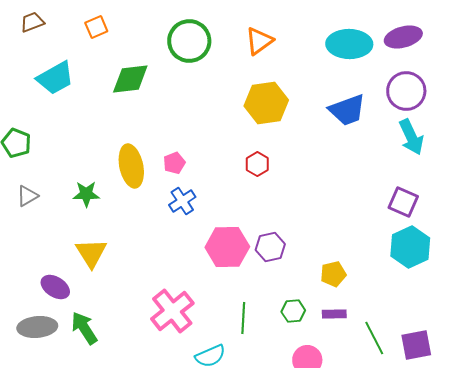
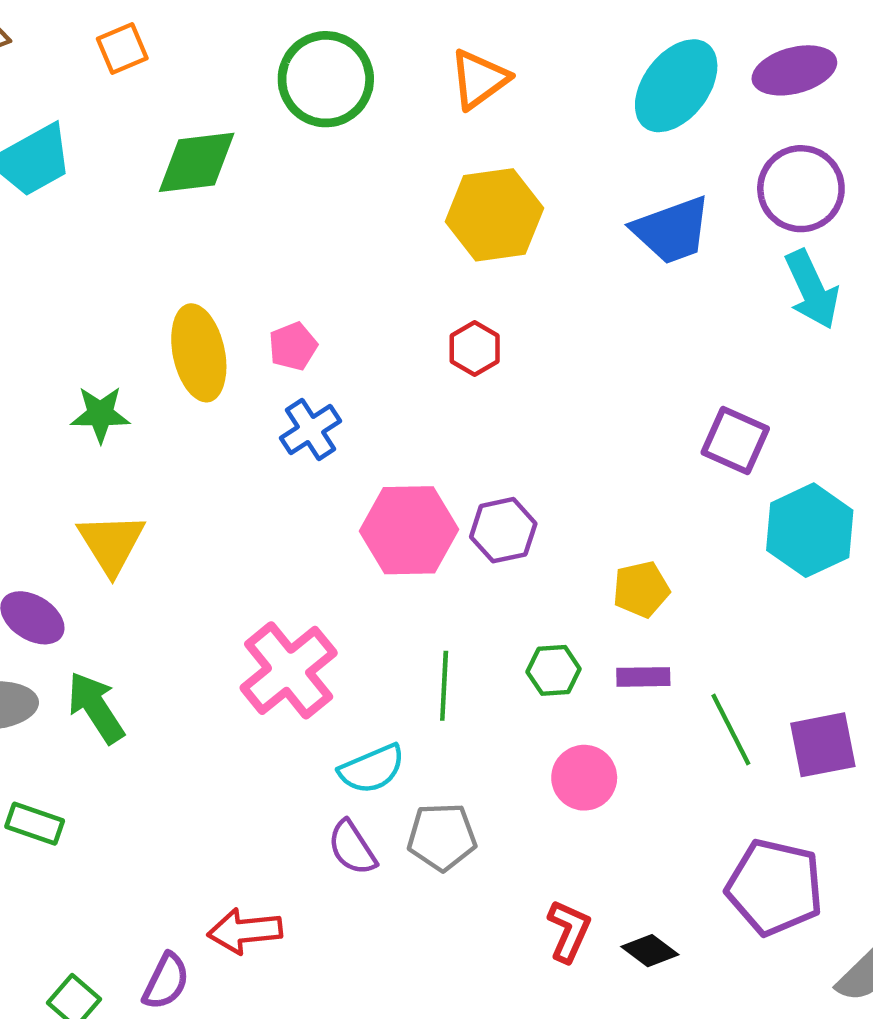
cyan ellipse: (349, 44) -> (676, 86), turned -54
purple square: (403, 202) -> (735, 440), moved

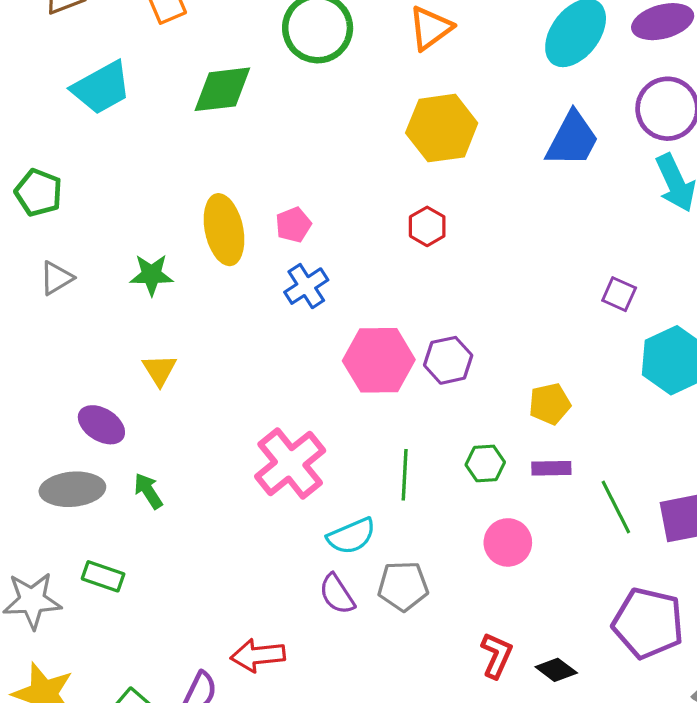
blue trapezoid: (672, 230) -> (572, 139), turned -42
purple square: (735, 440) -> (619, 294), size x0.7
yellow triangle: (111, 543) -> (160, 370), size x0.7
green arrow: (96, 708) -> (148, 491), size x0.7

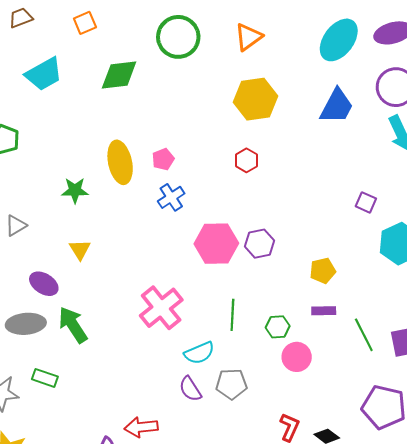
gray triangle: (56, 278) -> (16, 226), moved
green hexagon: (485, 463) -> (278, 327), moved
green arrow: (148, 491) -> (73, 325), size x1.6

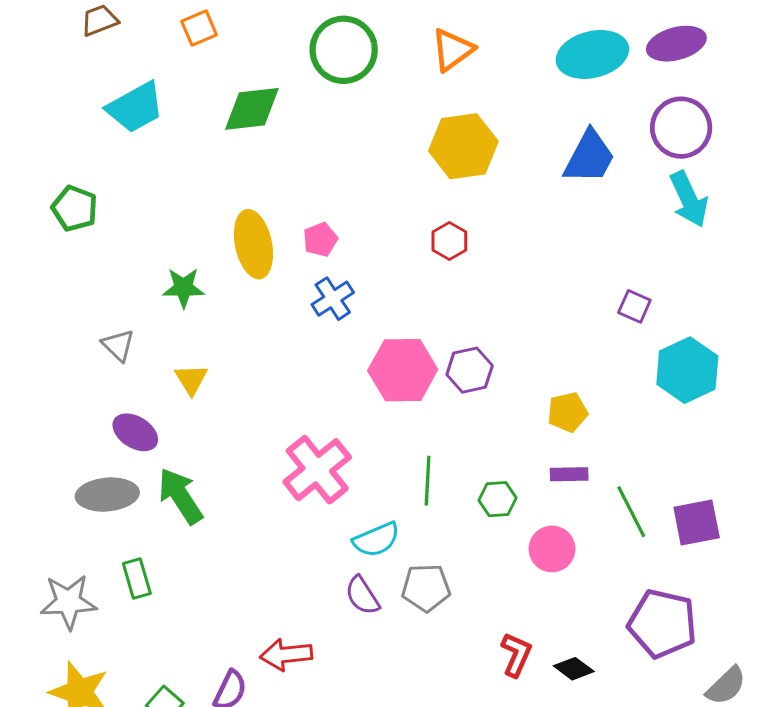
cyan ellipse: (339, 40) -> (592, 54), turned 39
gray triangle: (16, 226) -> (118, 345), moved, turned -45
pink circle: (297, 357) -> (552, 549), moved
green rectangle: (45, 378) -> (137, 578), turned 55

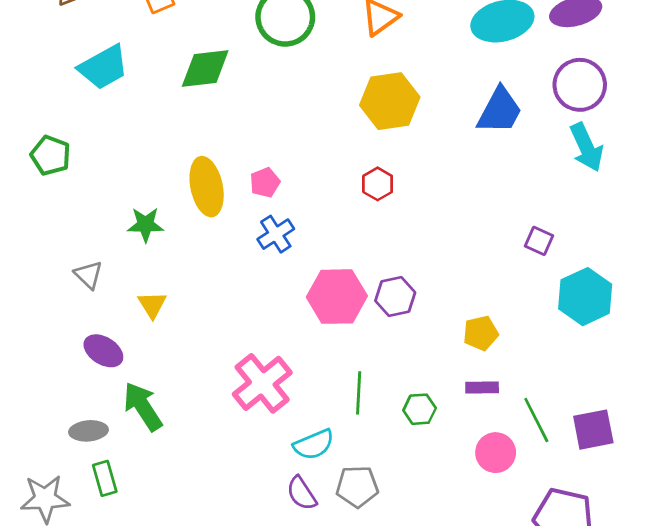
gray ellipse: (107, 495) -> (88, 431), moved, size x0.7
pink circle: (552, 549) -> (496, 453), moved

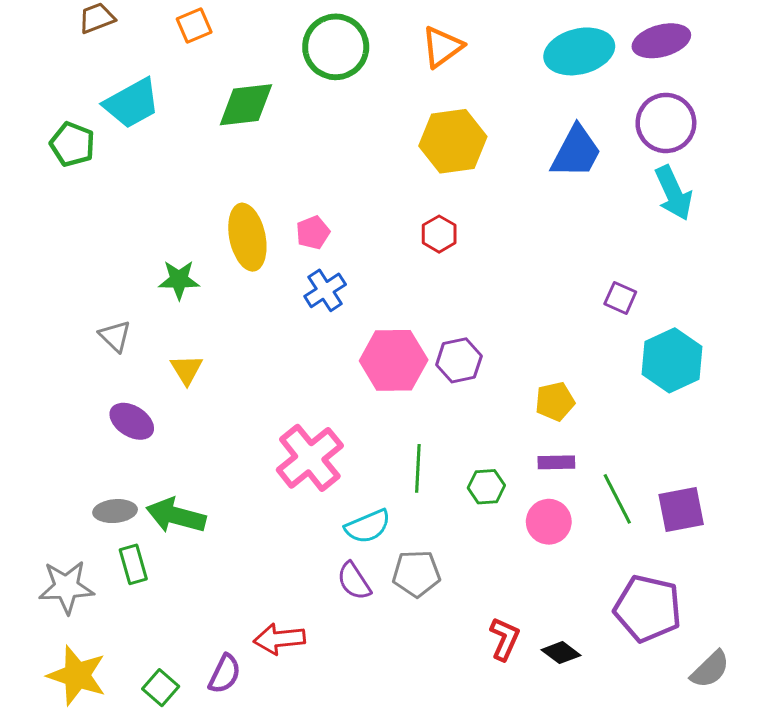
green pentagon: (50, 155) -> (72, 144), moved
green arrow: (143, 406) -> (176, 516), moved, turned -42
pink circle: (496, 453) -> (549, 522), moved

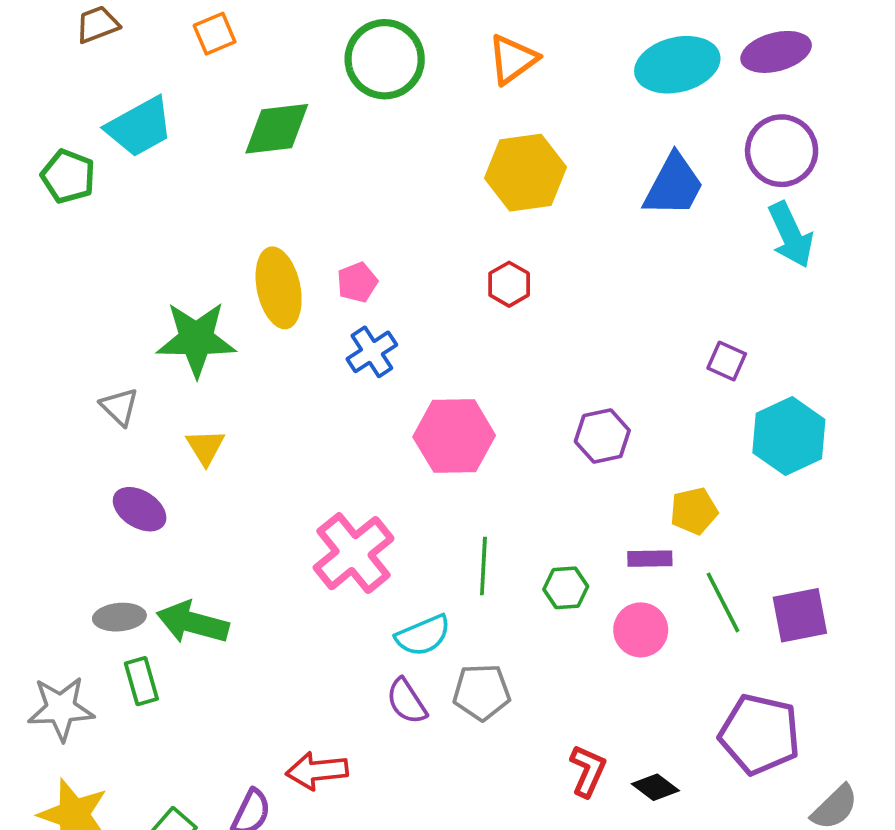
green star: (179, 280) -> (196, 339), size x1.6
purple hexagon: (459, 360) -> (602, 436), moved
yellow pentagon: (555, 401) -> (694, 511), moved

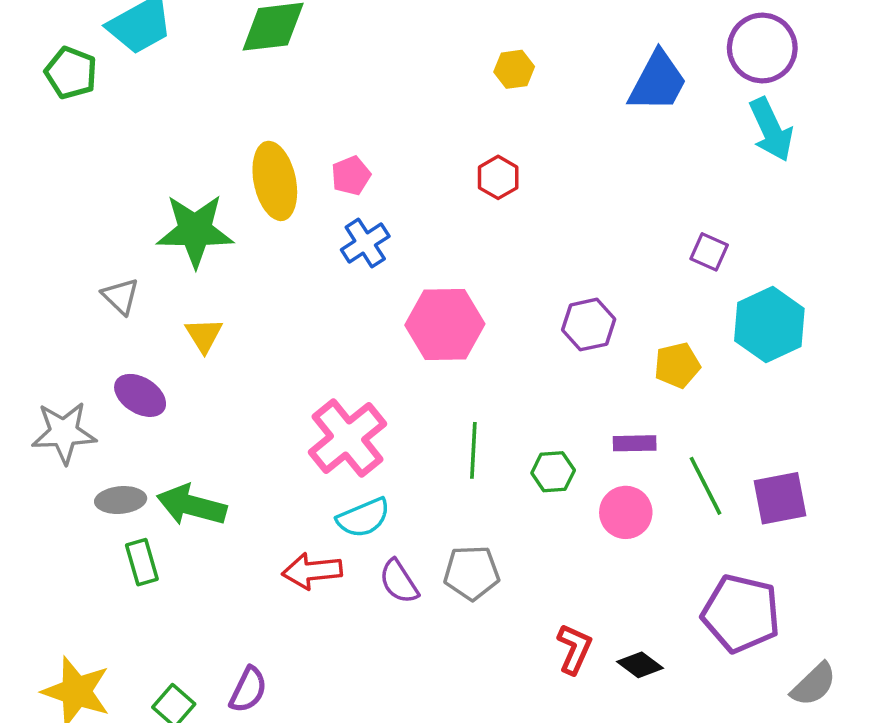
yellow hexagon: (525, 173) -> (514, 69), size x0.5
yellow pentagon: (694, 511) -> (677, 365), moved
cyan semicircle: (423, 635) -> (363, 518), moved
gray star: (61, 709) -> (64, 433), moved
red arrow: (317, 771) -> (312, 571), moved

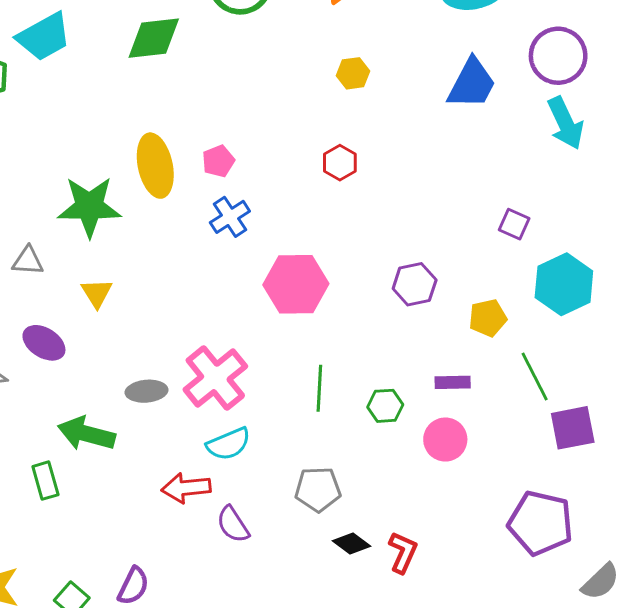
gray triangle: (121, 296) -> (28, 261), turned -40
green line: (706, 486) -> (535, 377), moved
gray ellipse: (121, 500) -> (146, 391), moved
purple semicircle: (399, 582) -> (233, 524), moved
black diamond: (640, 665) -> (352, 544), moved

